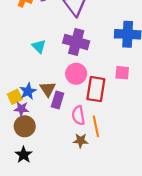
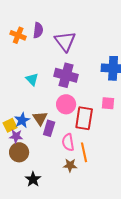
black star: (24, 155) -> (33, 179), moved

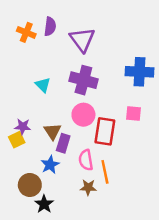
blue star: (22, 120) -> (50, 165), moved
purple star: (16, 136) -> (23, 127), moved
brown circle: (19, 152) -> (30, 185), moved

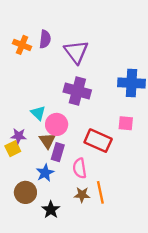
cyan triangle: (43, 85) -> (38, 113), moved
pink circle: (83, 115) -> (57, 124), moved
red rectangle: (105, 131) -> (98, 141), turned -75
orange line: (105, 172) -> (100, 192), moved
black star: (44, 204) -> (51, 210), moved

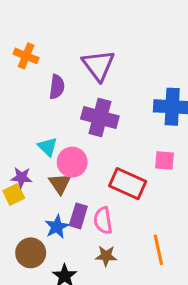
purple semicircle: (45, 39) -> (57, 87), moved
purple rectangle: (58, 152) -> (78, 216), moved
orange line: (100, 192) -> (158, 250), moved

